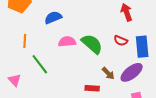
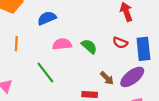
green semicircle: (92, 44) -> (89, 46), size x0.7
green line: (40, 64) -> (45, 73), moved

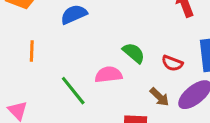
red semicircle: (120, 43) -> (172, 63), moved
pink semicircle: (62, 44) -> (108, 75), moved

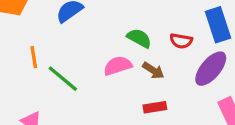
green line: (73, 91) -> (63, 79), moved
brown arrow: (159, 97) -> (153, 71), moved

